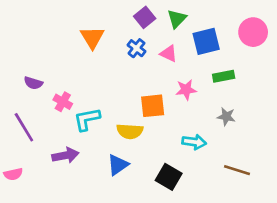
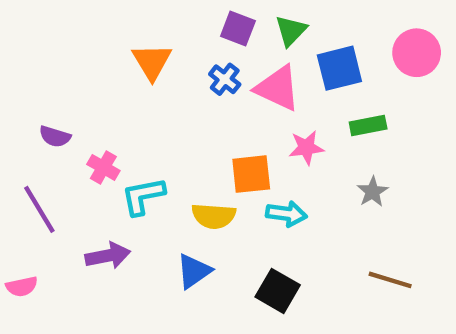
purple square: (145, 17) -> (238, 28), turned -30
pink triangle: (169, 54) -> (278, 88), size x1.6
gray star: (226, 117) -> (372, 192), turned 30
cyan arrow: (194, 142) -> (286, 214), moved

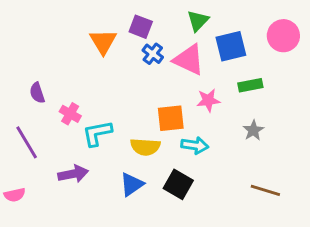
purple square: (238, 28) -> (141, 27), moved
purple semicircle: (55, 137) -> (37, 93), turned 55
black square: (278, 291) -> (178, 184), moved

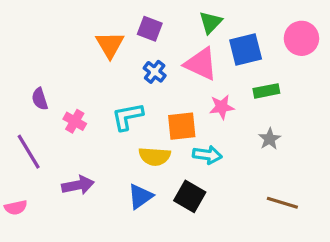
blue cross: (153, 54) -> (155, 72), moved
cyan L-shape: (97, 133) -> (127, 117), moved

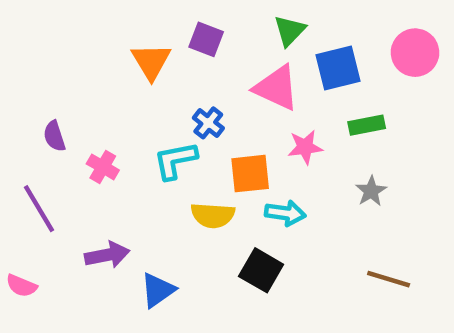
blue cross: (155, 72) -> (208, 123), moved
blue triangle: (140, 196) -> (158, 290), moved
pink semicircle: (16, 208) -> (21, 286), turned 35

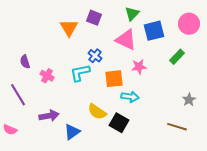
green rectangle: (367, 125) -> (177, 57), moved, turned -35
gray star: (371, 191) -> (189, 100), moved
yellow semicircle: (213, 215) -> (97, 112), moved, turned 30

